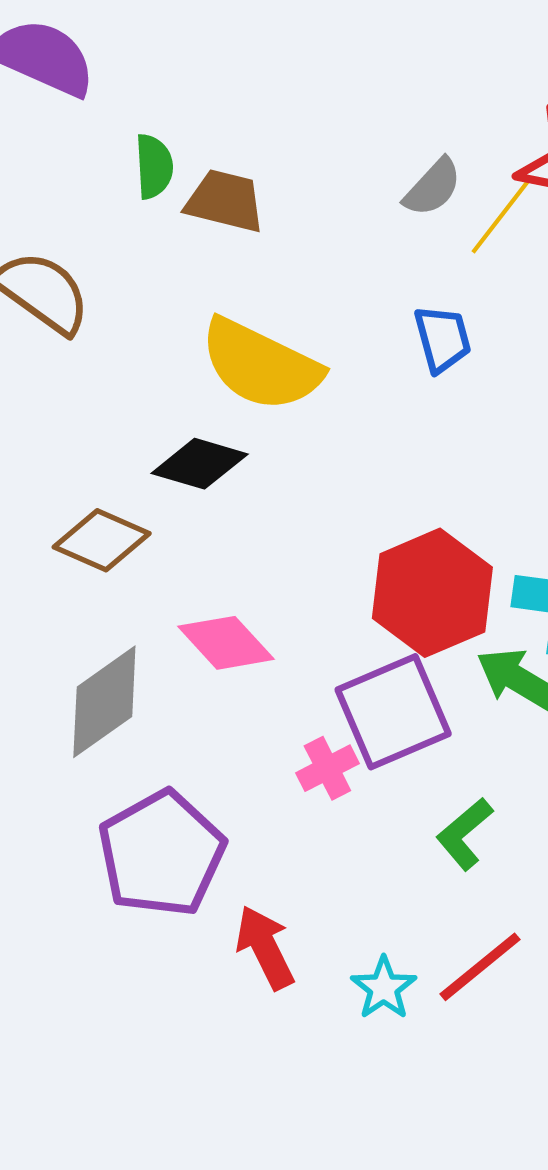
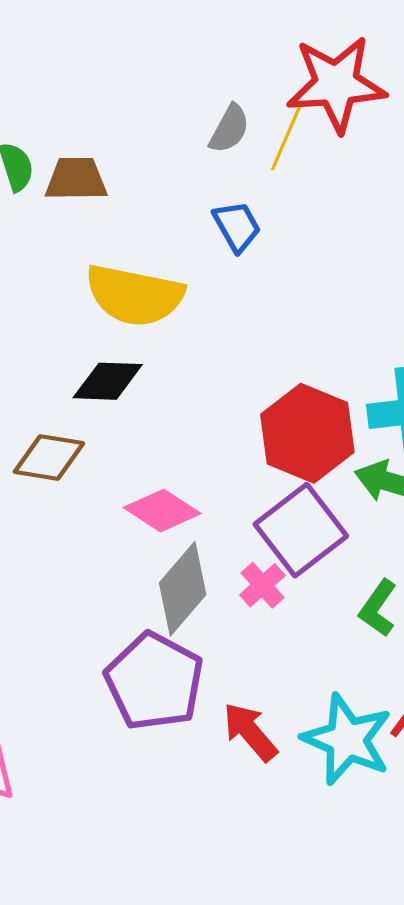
blue trapezoid: (443, 339) -> (237, 226), moved
gray diamond: (104, 702) -> (183, 589), moved
cyan star: (384, 988) -> (347, 739), size x1.8

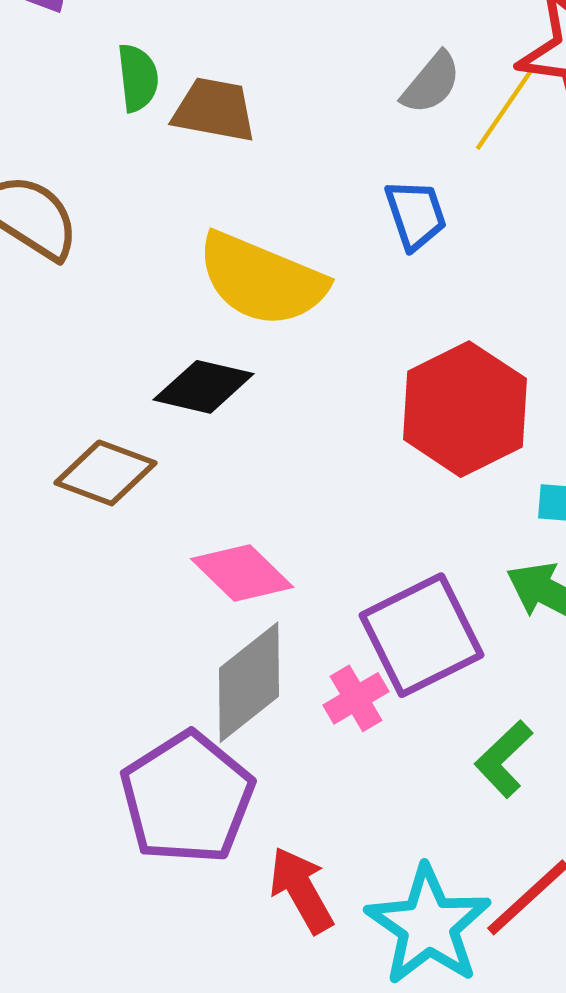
red hexagon: (307, 433) -> (465, 409), moved

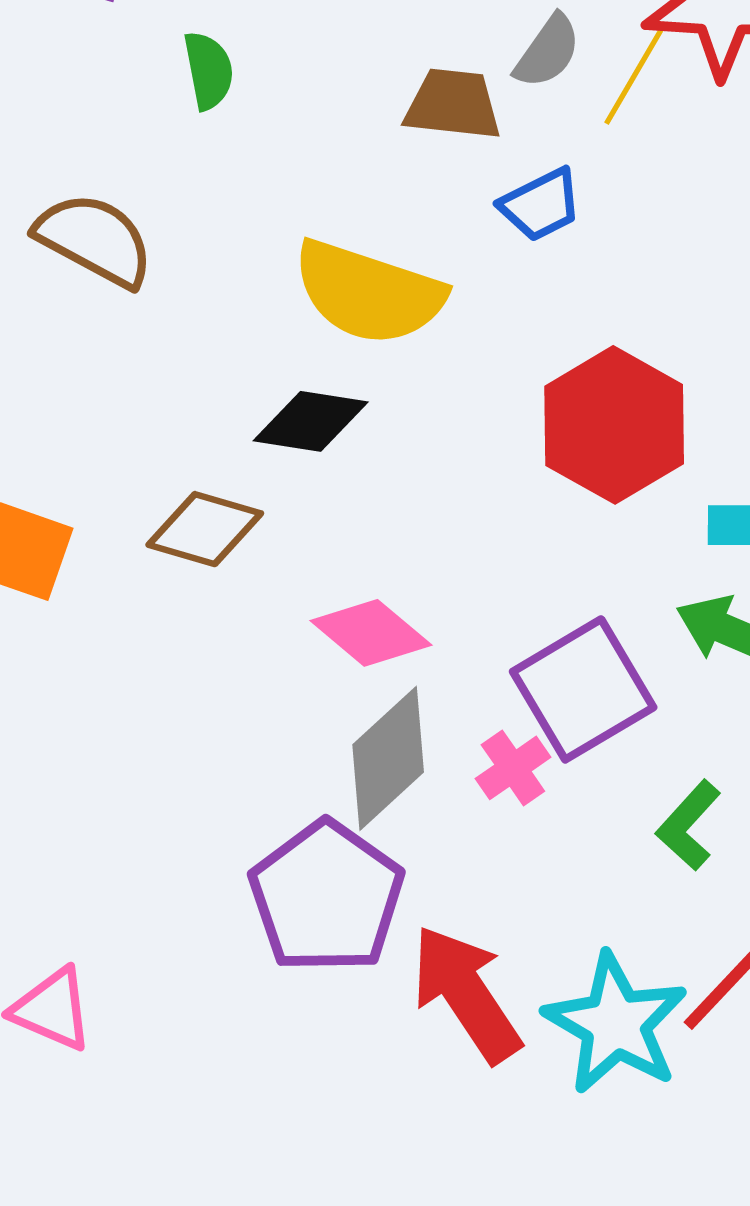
brown trapezoid: (214, 110) -> (453, 104), moved
blue trapezoid: (416, 215) -> (541, 205), turned 86
red arrow: (301, 890) -> (466, 994), size x1.4

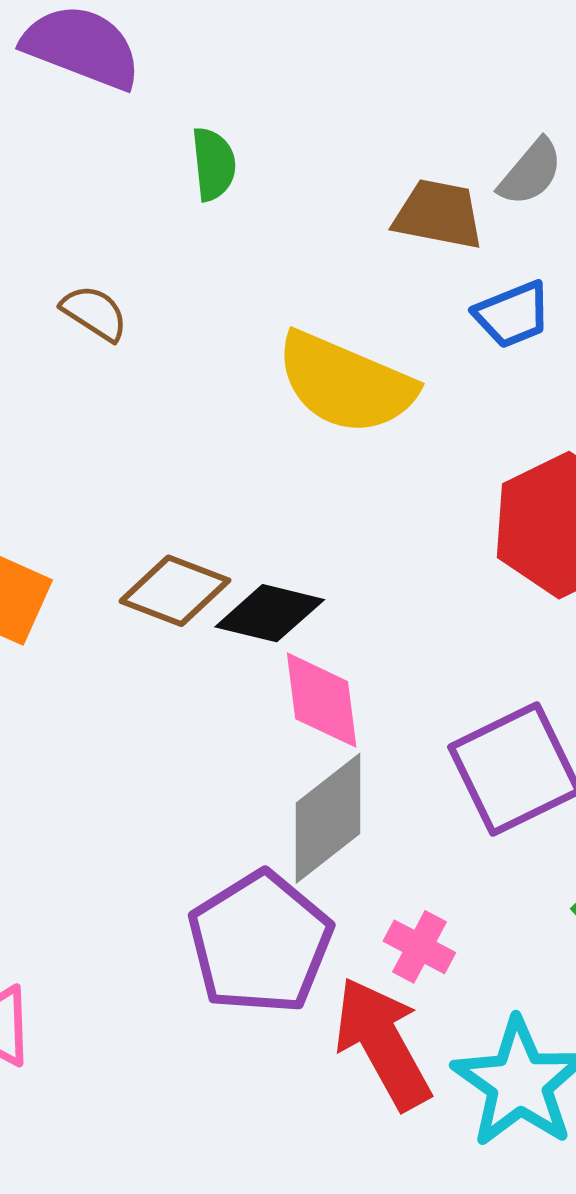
brown semicircle: (95, 240) -> (95, 313), size x0.6
black diamond: (311, 421) -> (270, 613), moved
pink diamond: (371, 633) -> (322, 700), turned 38
pink cross: (513, 768) -> (419, 947), moved, turned -32

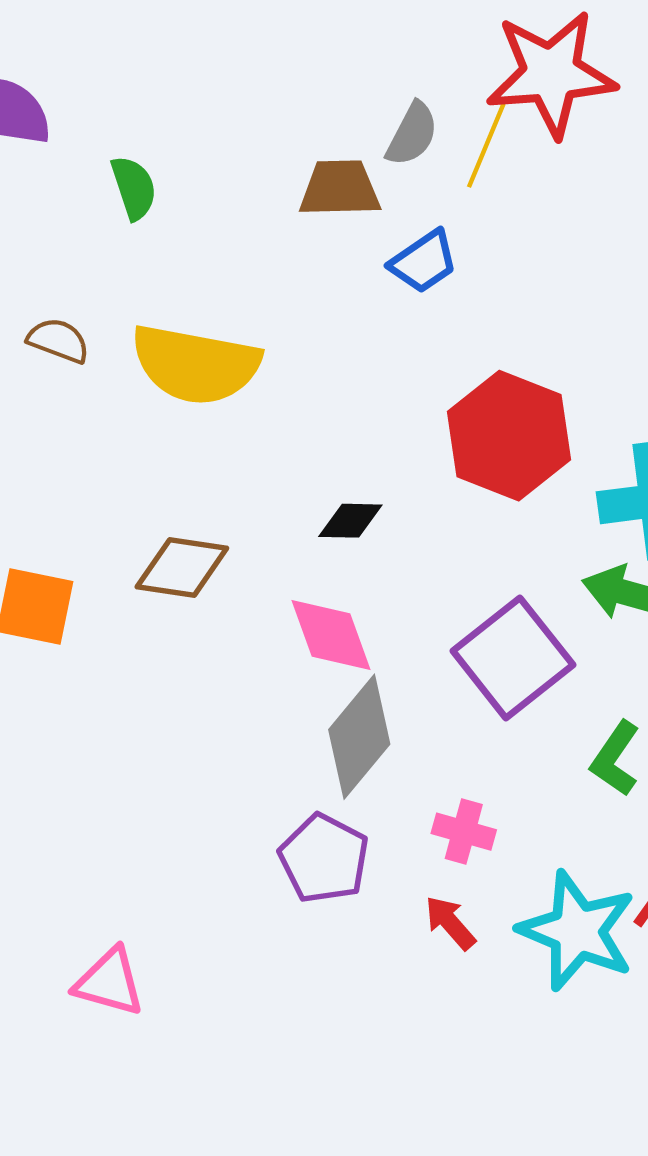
yellow semicircle: (346, 383) -> (196, 364), moved
black diamond: (270, 613) -> (350, 521), moved, size x0.7
purple pentagon: (260, 943) -> (324, 858), size x0.7
red arrow: (383, 1043) -> (450, 923), size x0.5

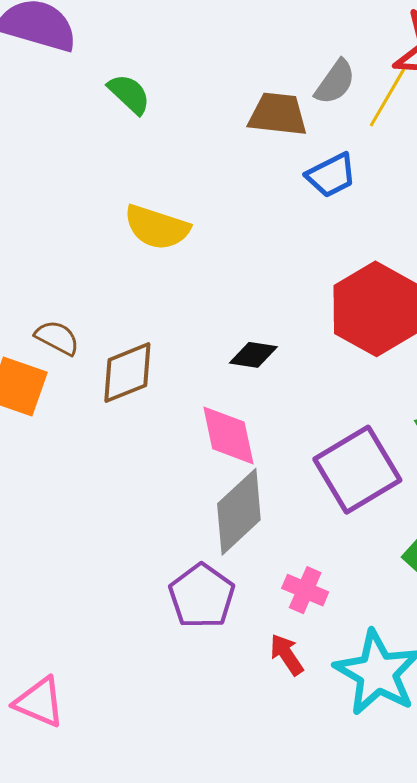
green semicircle: (134, 188) -> (129, 94), turned -36
brown semicircle: (58, 340) -> (57, 338), moved
yellow semicircle: (196, 364) -> (157, 227), size x0.7
brown diamond: (182, 568) -> (127, 373), turned -38
pink triangle: (109, 982) -> (39, 702), moved

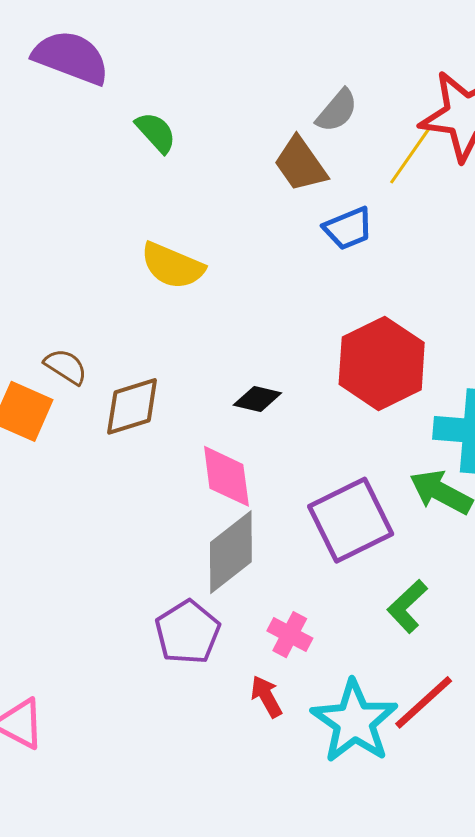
gray semicircle: (335, 82) -> (337, 111), moved
brown trapezoid: (278, 114) -> (300, 164), turned -136

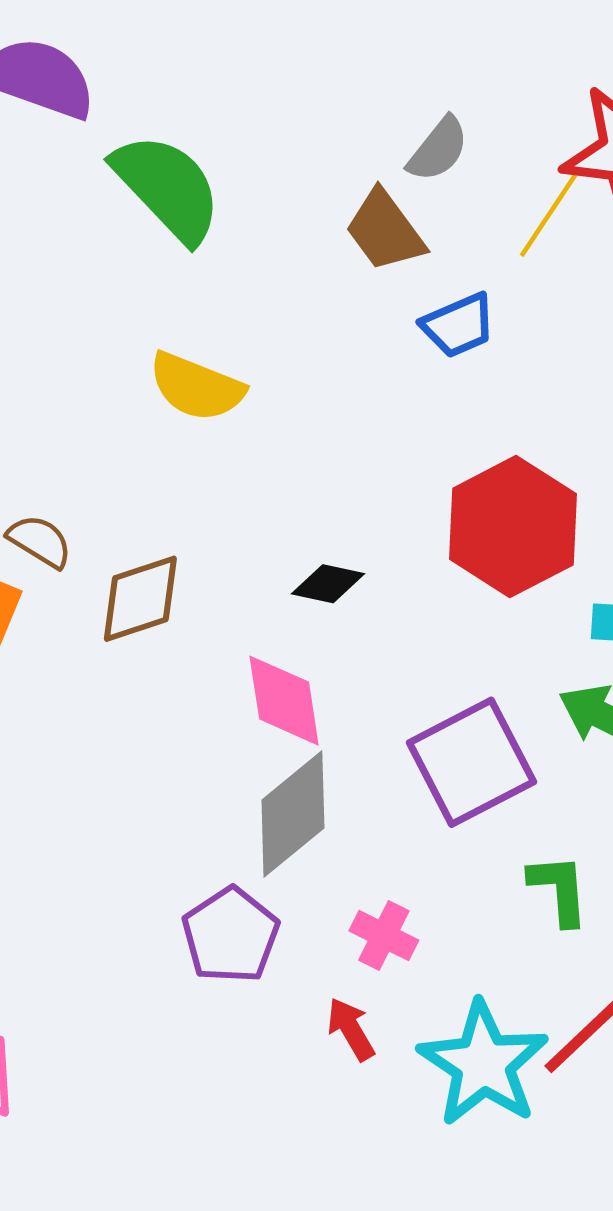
green semicircle: (156, 132) -> (167, 188), size x1.8
green L-shape: (407, 606) -> (559, 890), turned 130

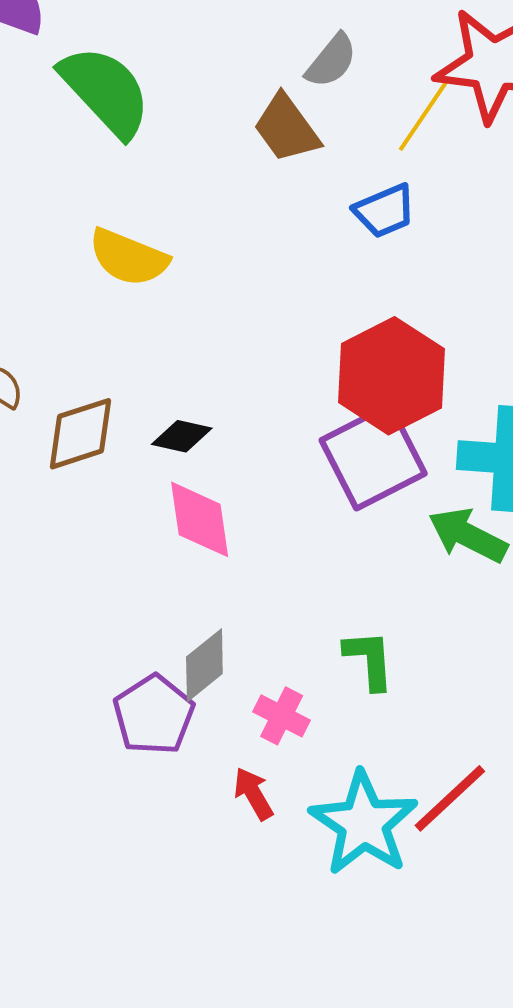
blue trapezoid: (459, 325) -> (385, 211), moved
black diamond: (328, 584) -> (182, 436), moved
purple square: (471, 762) -> (373, 457), moved
gray diamond: (293, 814) -> (204, 665), moved, size x0.7
green L-shape: (559, 890) -> (369, 660), moved

